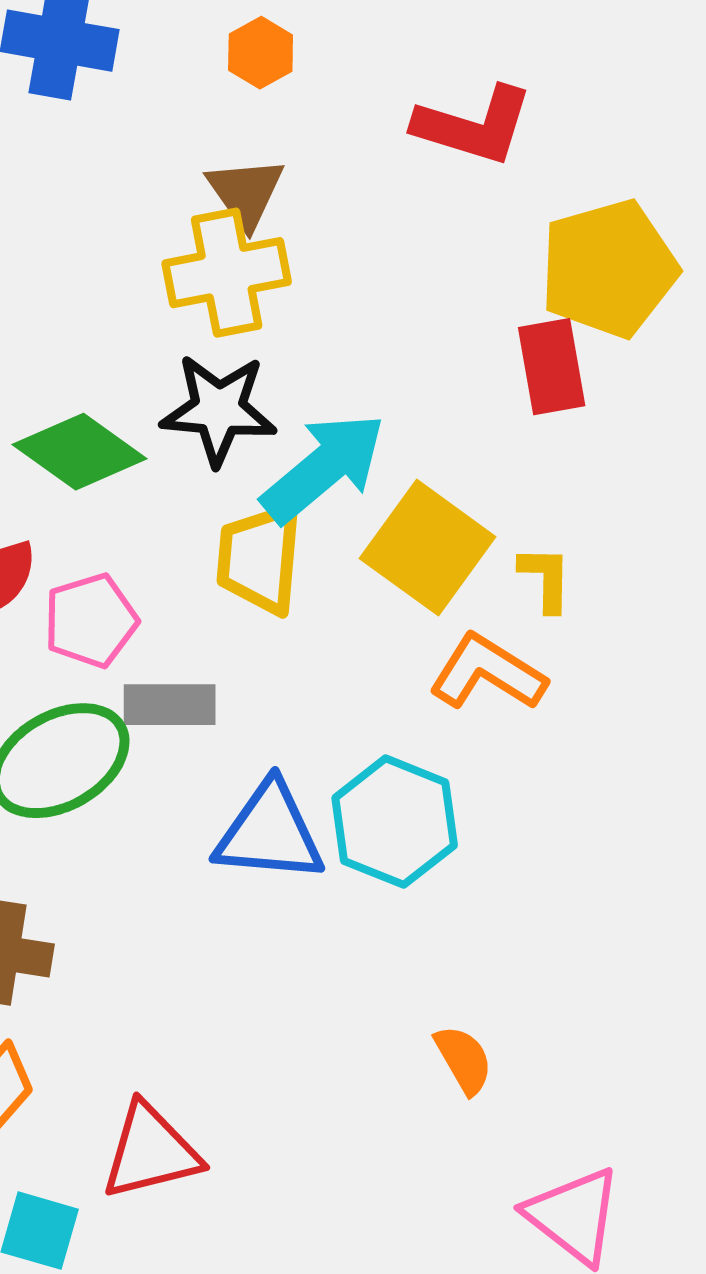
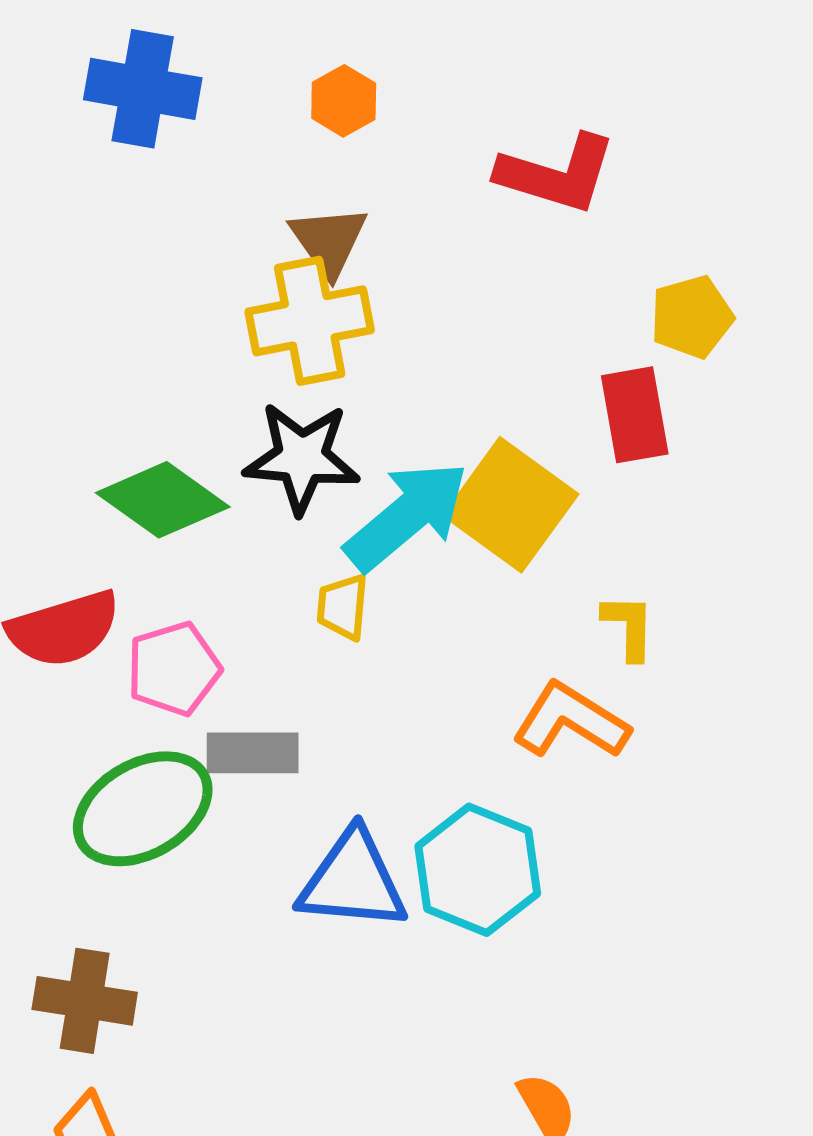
yellow pentagon: (609, 269) -> (692, 317), size x0.6
yellow square: (428, 548) -> (511, 505), moved
yellow trapezoid: (260, 559) -> (343, 607), size x0.6

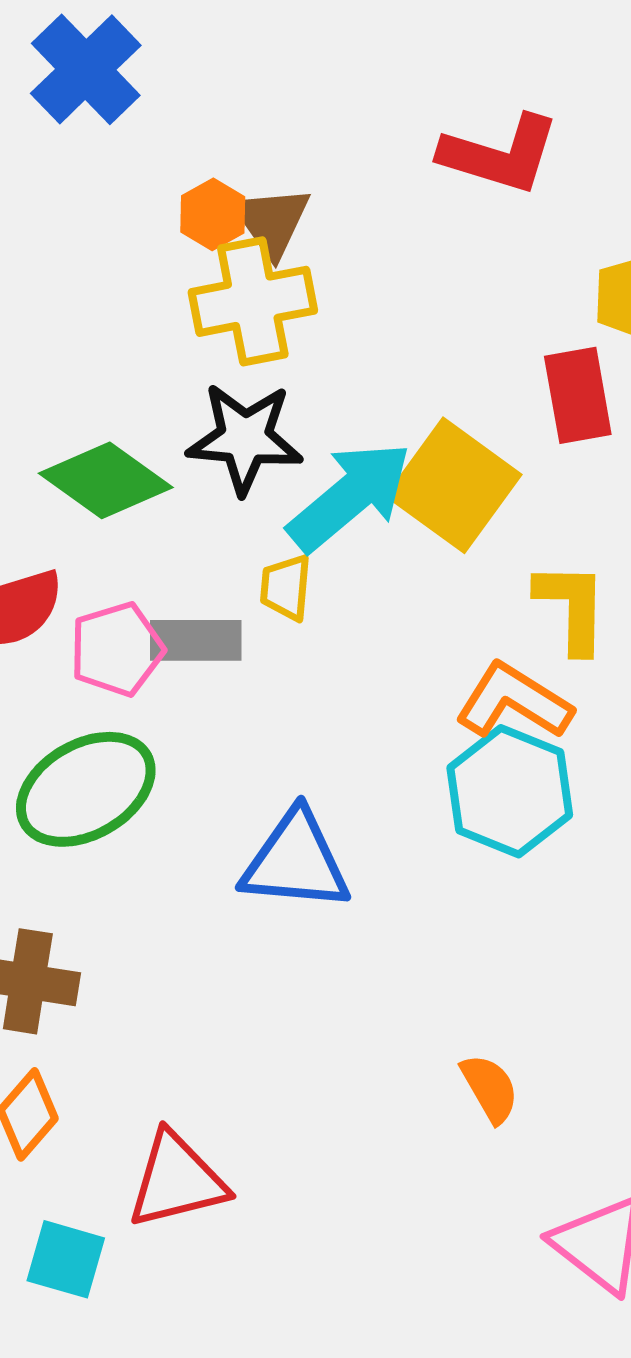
blue cross: (143, 89) -> (86, 69), turned 36
orange hexagon: (344, 101) -> (213, 214), moved
yellow L-shape: (629, 627) -> (572, 607), size x1.4
gray rectangle: (253, 753) -> (196, 640), moved
cyan hexagon: (478, 870) -> (510, 791), moved

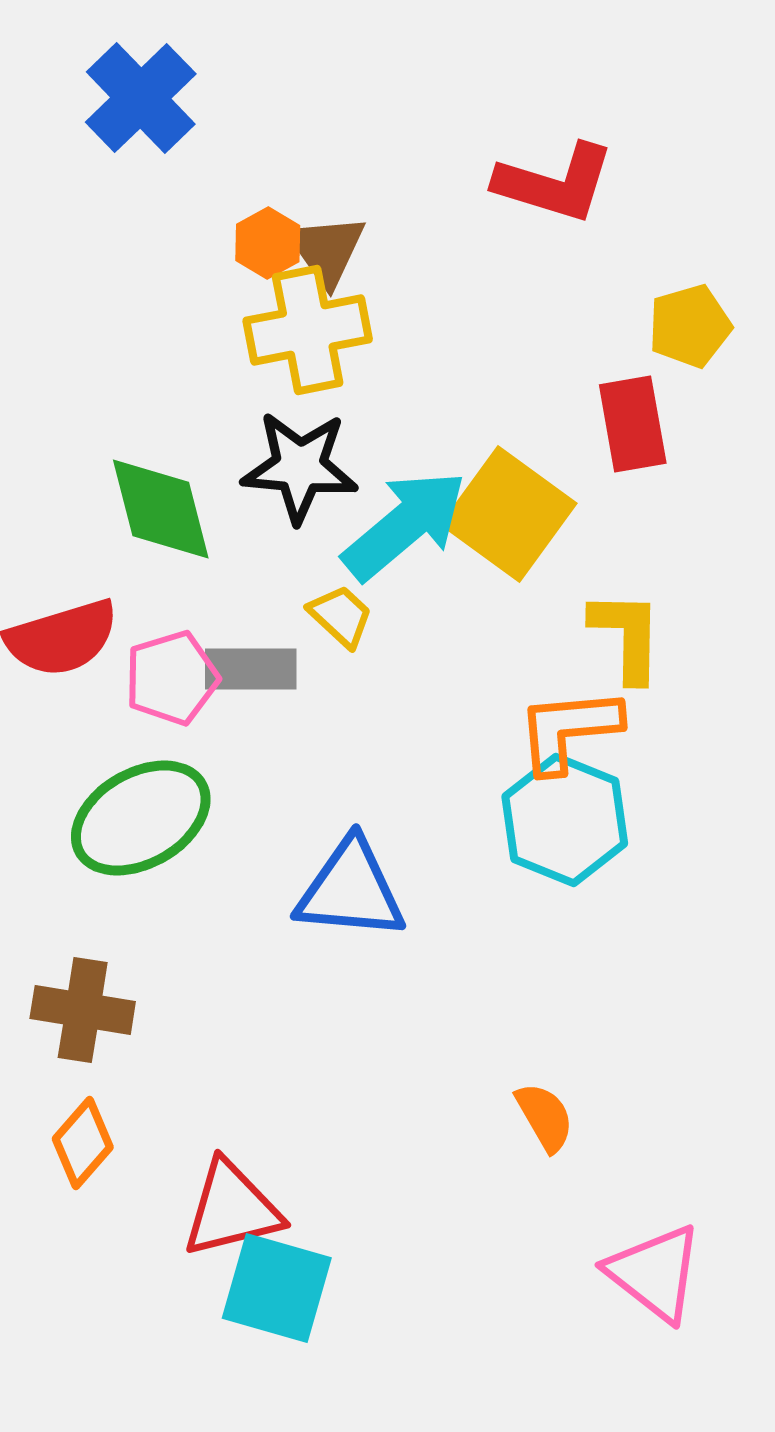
green diamond: (106, 480) -> (161, 509), turned 40
yellow trapezoid: (286, 587) -> (341, 616), turned 128
orange L-shape: (514, 701) -> (569, 730), turned -37
cyan square: (66, 1259) -> (277, 1288), moved, size x1.4

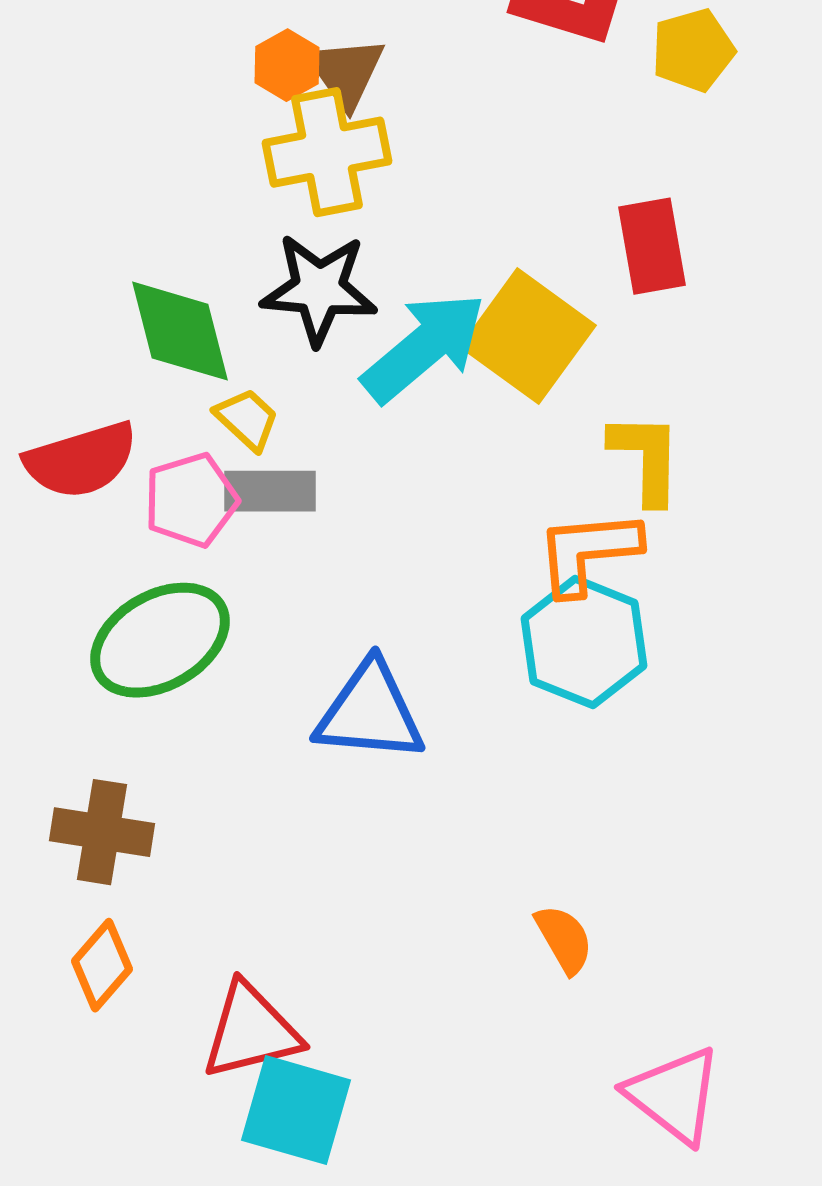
yellow pentagon: (690, 326) -> (693, 50), moved
yellow trapezoid: (341, 616) -> (247, 419), moved

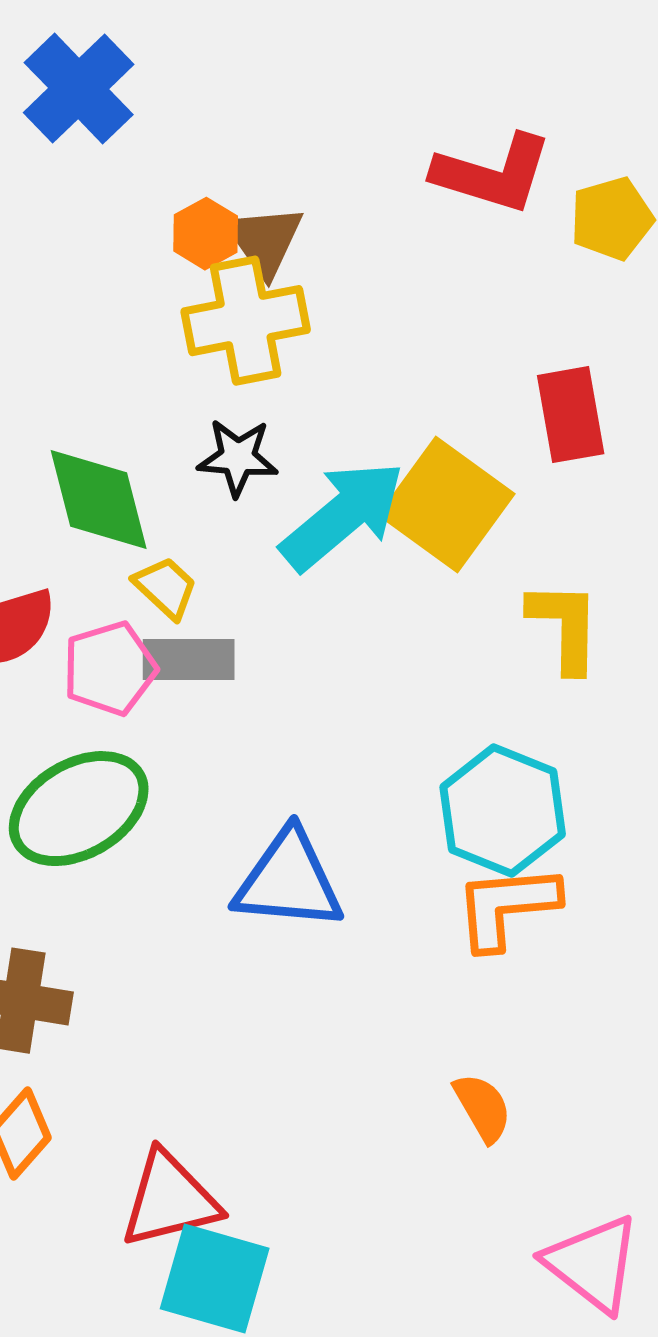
black star: (319, 289) -> (238, 458), size x0.7
orange L-shape: (588, 552) -> (507, 907), moved

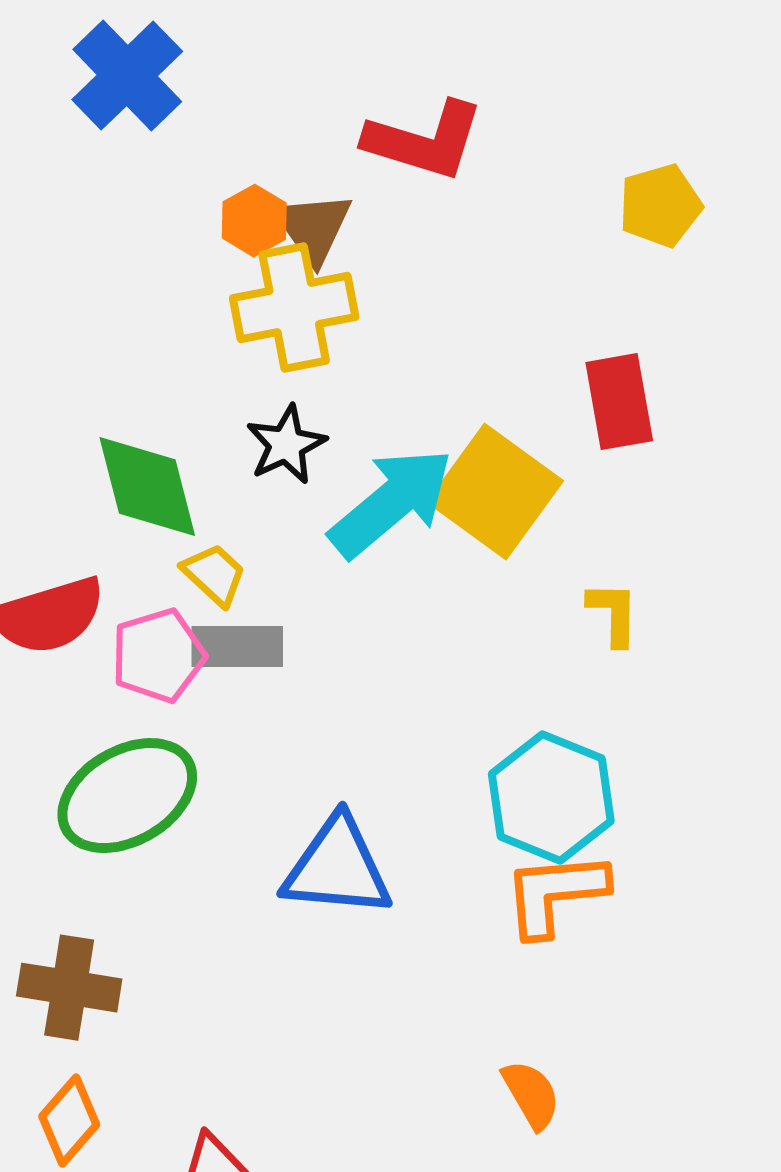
red L-shape: (493, 174) -> (424, 141), moved
black star: (238, 458) -> (286, 445), turned -30
yellow L-shape: (565, 627) -> (613, 614), size x0.7

